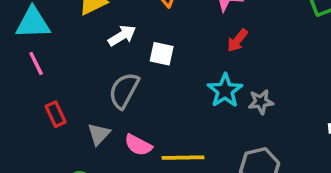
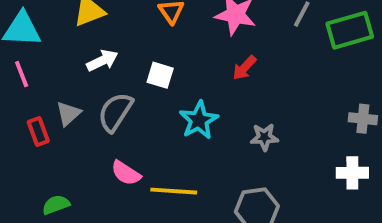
white arrow: (122, 36) -> (102, 61), moved
cyan star: (225, 91) -> (199, 120), moved
gray triangle: (99, 134) -> (68, 114), moved

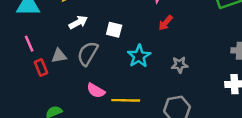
pink line: (22, 74) -> (29, 44), moved
gray triangle: (68, 114) -> (59, 56), turned 35

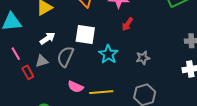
white arrow: (78, 22) -> (47, 38), moved
white square: (114, 30) -> (85, 34), size x1.5

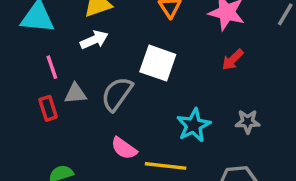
white arrow: (47, 38) -> (94, 40), moved
pink line: (16, 54) -> (52, 67), moved
cyan star: (108, 54) -> (194, 125), moved

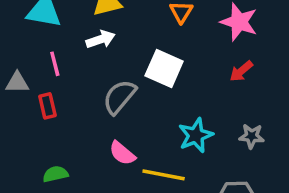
gray triangle: (75, 94) -> (17, 83), moved

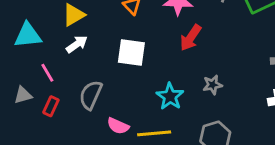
red arrow: (241, 71) -> (191, 38), size x1.4
gray semicircle: (119, 97) -> (91, 95), moved
red rectangle: (47, 106) -> (51, 106), turned 54

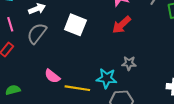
gray semicircle: (91, 95) -> (37, 33), moved
cyan star: (170, 96) -> (107, 78), moved, turned 30

